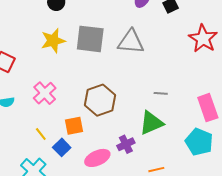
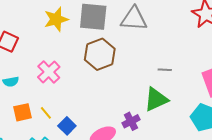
brown hexagon: (100, 100) -> (100, 54), moved
orange square: (74, 126) -> (22, 112), moved

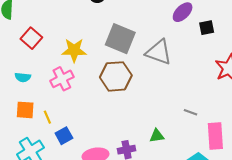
yellow star: (56, 19) -> (74, 50), moved
gray line: (165, 70) -> (190, 112), moved
green triangle: (156, 99) -> (157, 136), size x0.6

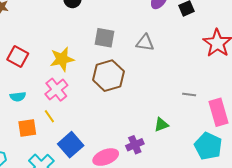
gray square: (120, 39) -> (105, 38), size x0.7
gray triangle: (159, 52) -> (145, 43), size x0.7
yellow line: (47, 117) -> (49, 116), moved
blue square: (64, 136) -> (71, 145), size x1.4

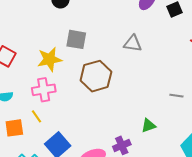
gray square: (105, 38) -> (76, 39), moved
pink cross: (56, 90) -> (44, 90), turned 30

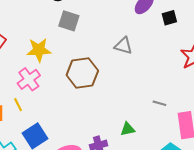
gray square: (76, 39) -> (69, 21), moved
pink cross: (44, 90) -> (29, 79), turned -35

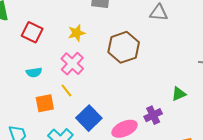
yellow star: (39, 50) -> (77, 33), size x0.7

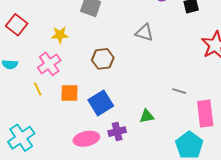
brown hexagon: (124, 47) -> (103, 59), size x0.7
orange square: (45, 103) -> (70, 93), moved
blue square: (89, 118) -> (101, 103), moved

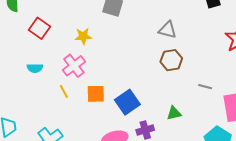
brown hexagon: (103, 59) -> (171, 60), moved

